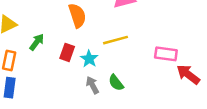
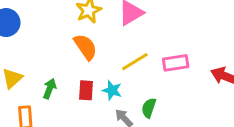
pink rectangle: (166, 54) -> (176, 63), moved
green semicircle: (116, 83) -> (149, 108), turned 72

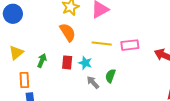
yellow line: (135, 62) -> (102, 43), turned 36

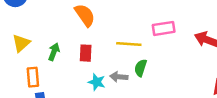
yellow line: (102, 43) -> (129, 44), moved
cyan star: (85, 63) -> (97, 82), moved
gray arrow: (93, 82) -> (119, 77), turned -40

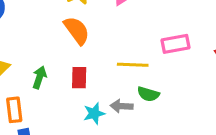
green semicircle: (141, 68) -> (148, 94), turned -90
cyan star: (97, 82) -> (94, 113), turned -30

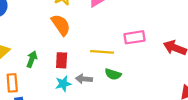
gray arrow: (122, 106) -> (84, 79), moved
cyan star: (94, 113) -> (63, 84), moved

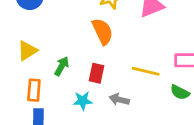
green semicircle: (113, 74) -> (180, 92), moved
cyan star: (63, 84) -> (83, 101), moved

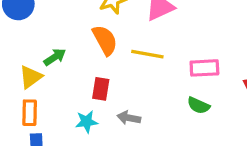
yellow triangle: (27, 51) -> (31, 77), moved
green arrow: (62, 66) -> (55, 57), moved, turned 30
yellow line: (146, 71) -> (147, 54), moved

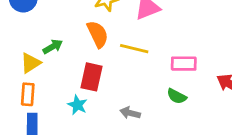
red rectangle: (101, 89) -> (92, 77), size x1.4
gray arrow: (129, 118) -> (130, 113), moved
cyan star: (87, 122) -> (77, 105), turned 30

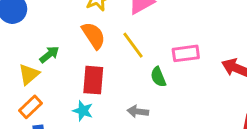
yellow line: (134, 49) -> (133, 45), turned 48
orange rectangle: (28, 94) -> (30, 107), turned 50
green semicircle: (177, 96) -> (158, 77), moved, turned 48

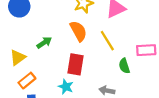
yellow triangle: (29, 74) -> (18, 57), moved

